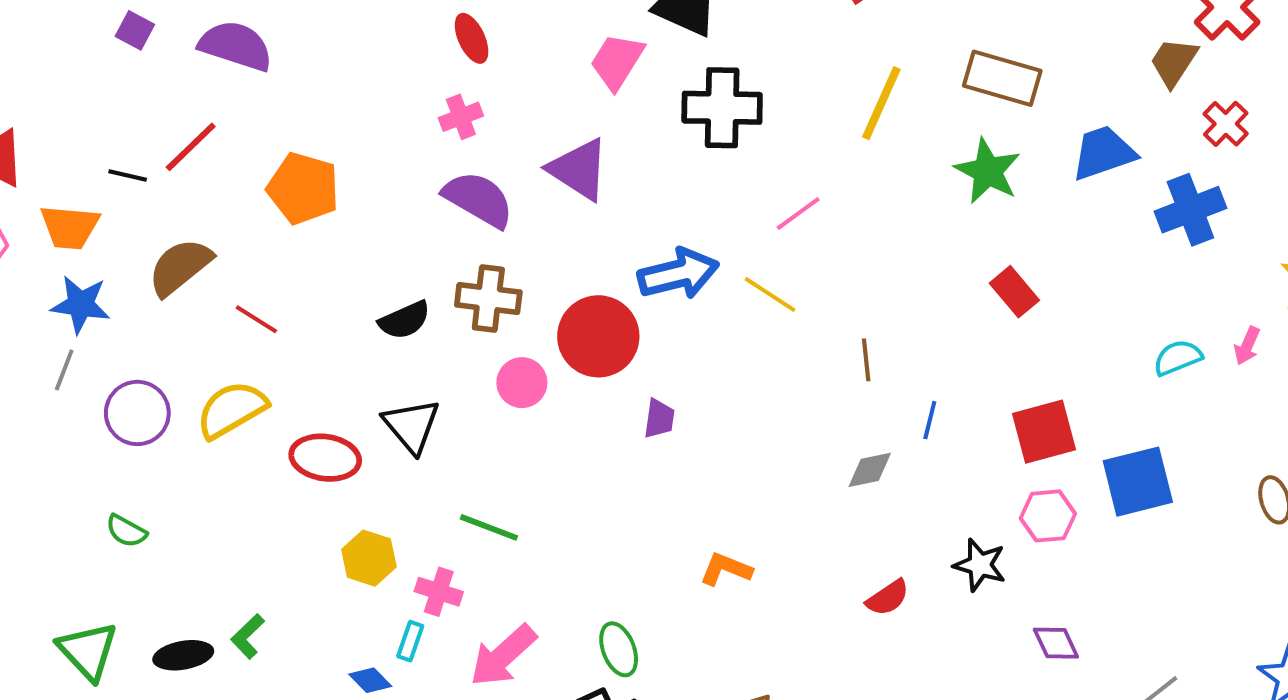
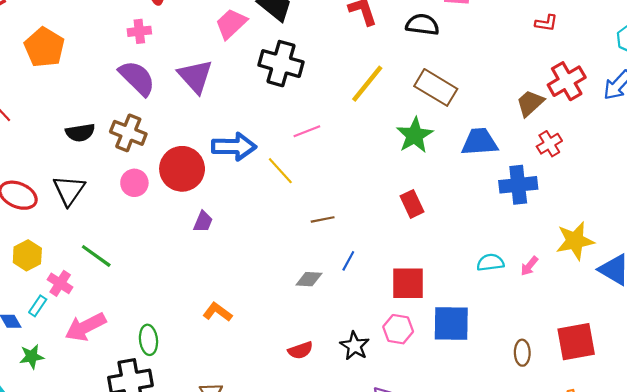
brown line: (866, 360) -> (323, 219), turned 70

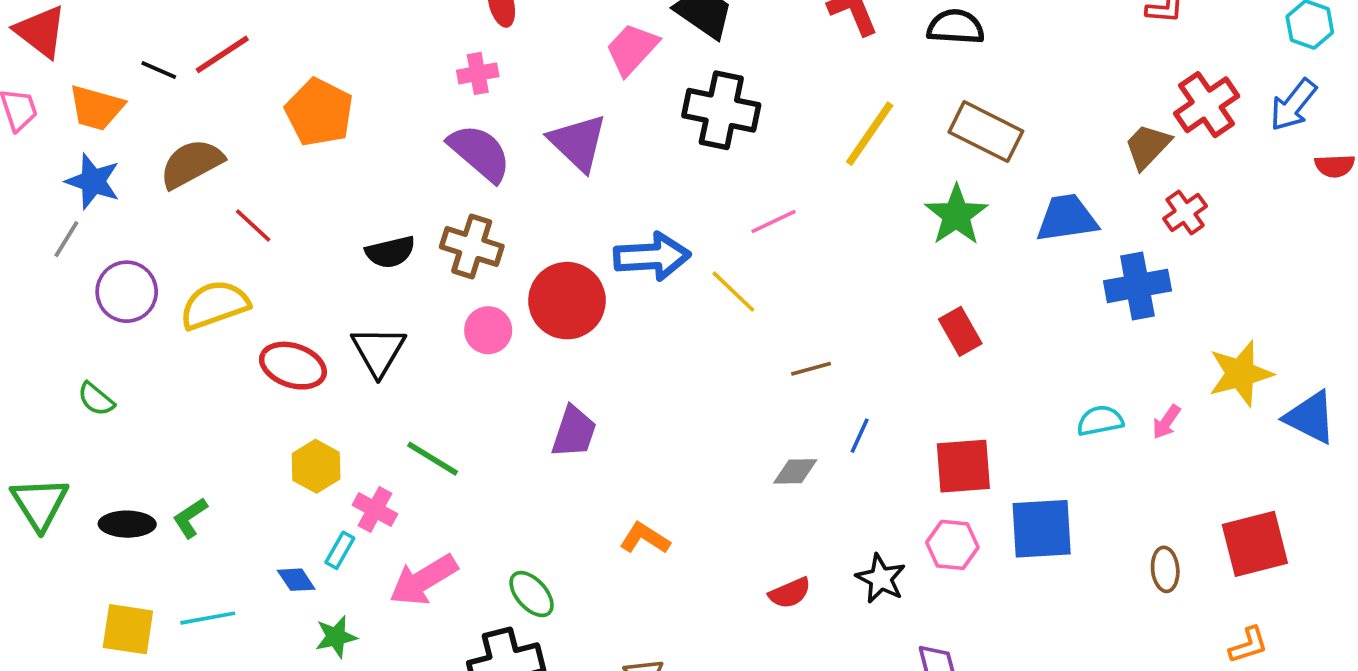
purple trapezoid: (203, 222) -> (574, 432), moved, size x1.4
green ellipse: (148, 340) -> (532, 594), turned -32

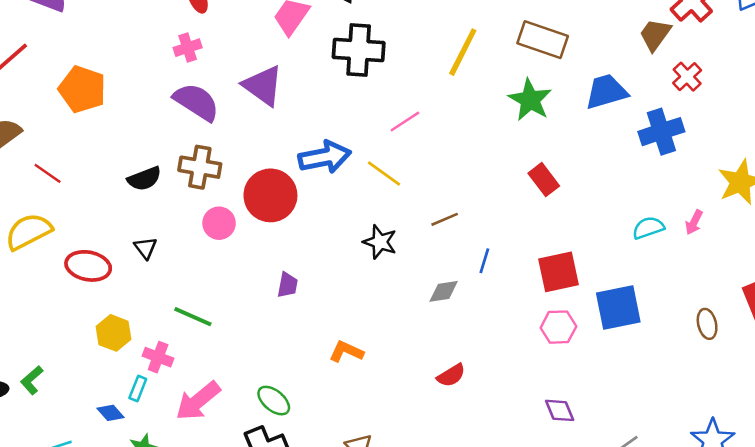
black triangle: (378, 351) -> (146, 248), size x0.6
purple trapezoid: (574, 432) -> (288, 285), size x0.7
black star: (881, 579) -> (380, 242), moved

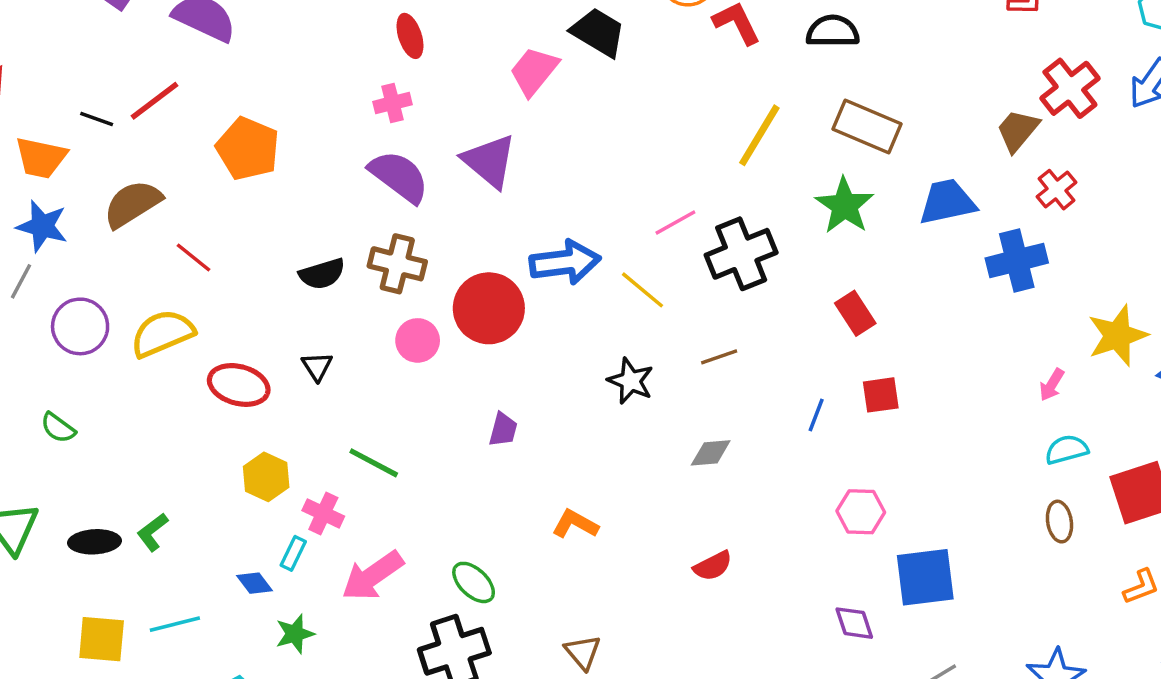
black cross: (359, 50) -> (741, 254), moved, turned -30
cyan semicircle: (648, 228) -> (1067, 450), moved
blue line: (484, 261) -> (816, 415), moved
red square: (559, 272) -> (881, 395), moved, size x0.7
blue square: (618, 308) -> (925, 577), moved

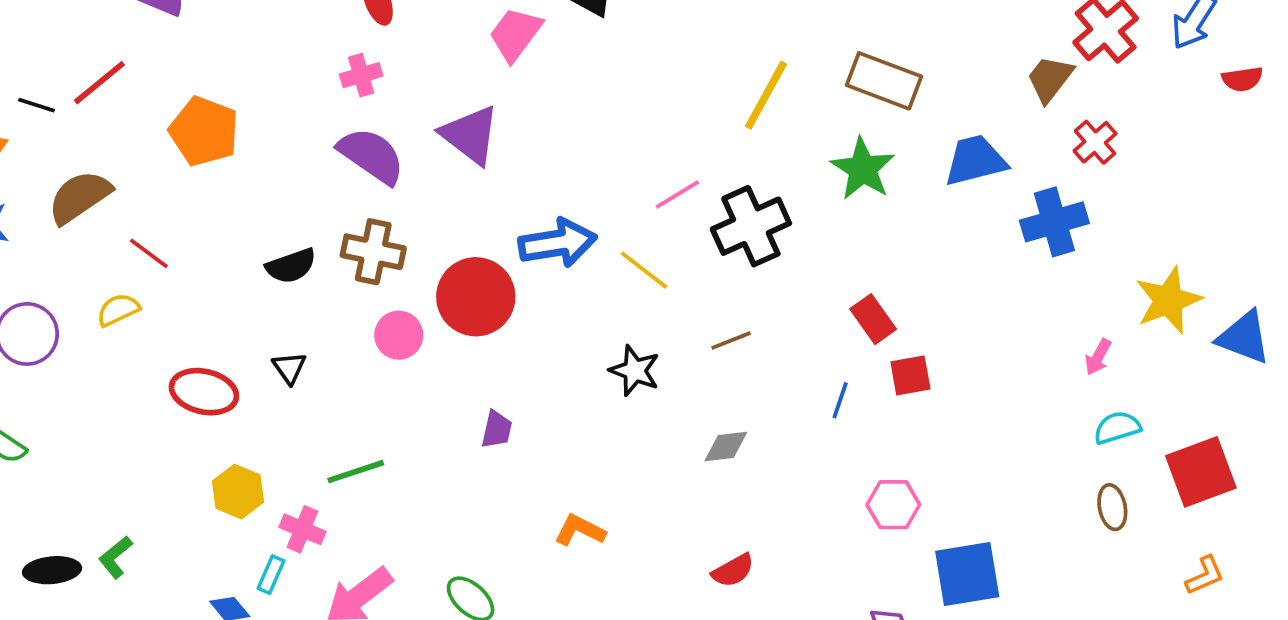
red rectangle: (855, 313) -> (873, 319), moved
yellow semicircle: (162, 333) -> (118, 310), moved, size x0.6
green line: (374, 463) -> (356, 472), turned -44

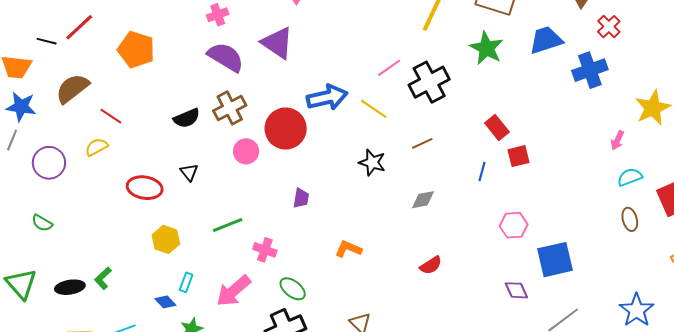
brown cross: (373, 252) -> (230, 108), turned -36
pink cross: (302, 529) -> (265, 250), moved

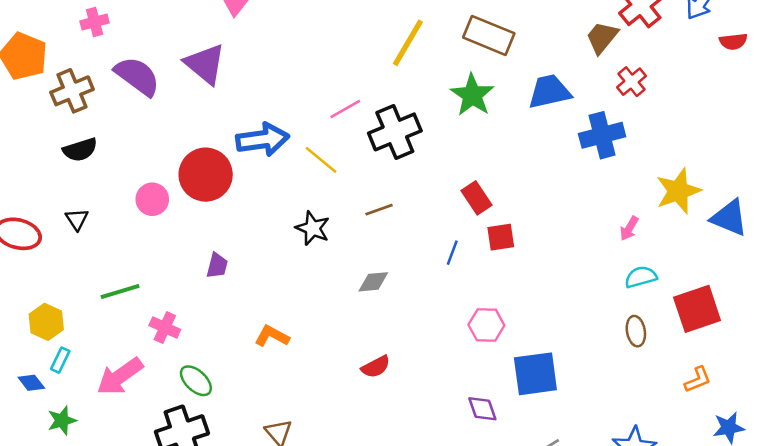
pink cross: (218, 15) -> (95, 22), moved
brown cross: (230, 108) -> (72, 91), moved
yellow hexagon: (166, 239) -> (46, 322), moved

